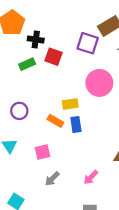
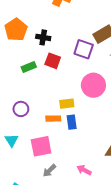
black cross: (36, 40) -> (43, 37), moved
orange rectangle: (55, 121) -> (53, 119), turned -32
pink square: (42, 152) -> (41, 146), size x1.5
pink arrow: (91, 177) -> (84, 170), turned 72

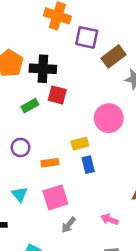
black cross: (43, 37) -> (43, 69), size x1.5
purple square: (84, 49) -> (87, 37), moved
purple circle: (21, 109) -> (21, 147), moved
orange rectangle: (53, 119) -> (50, 163), moved

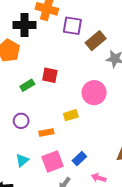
black cross: (43, 69) -> (24, 25), moved
blue rectangle: (88, 165) -> (79, 159), moved, turned 64
cyan triangle: (20, 194) -> (22, 160), turned 32

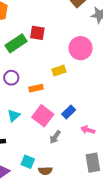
green rectangle: (27, 85) -> (16, 43), size x1.5
pink square: (52, 161) -> (43, 116), turned -30

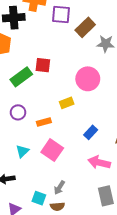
blue rectangle: (69, 112) -> (91, 132), moved
pink arrow: (88, 130) -> (99, 162), size x1.5
gray arrow: (55, 137) -> (59, 188), moved

